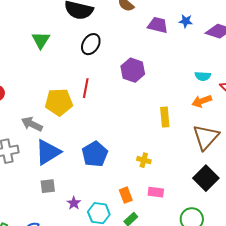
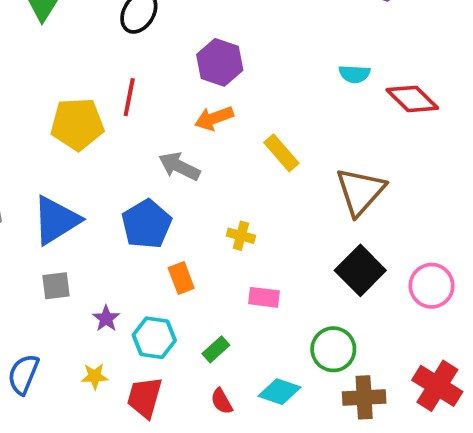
orange arrow: (202, 101) -> (214, 118), moved
yellow rectangle: (165, 117) -> (281, 153), turned -36
gray arrow: (32, 124) -> (179, 166), moved
orange rectangle: (126, 195) -> (181, 278), moved

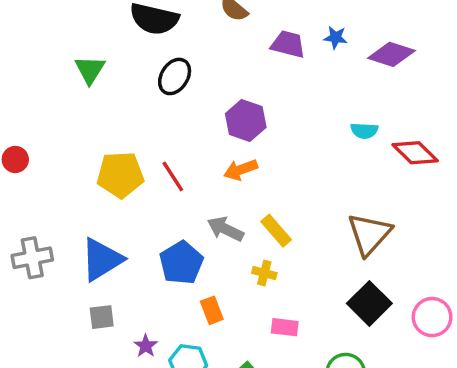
red line: (129, 97) -> (173, 176), moved, turned -44
yellow rectangle: (281, 153) -> (276, 231), moved
gray arrow: (179, 166) -> (225, 229), moved

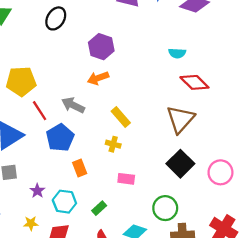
red diamond: (415, 153) -> (194, 82), moved
red line: (173, 176) -> (40, 111), moved
gray arrow: (225, 229) -> (73, 105), moved

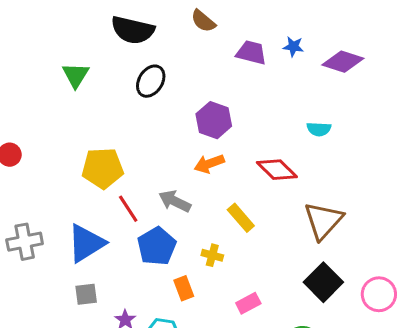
red diamond: (194, 82) -> (277, 170), moved
yellow cross: (113, 144) -> (212, 255), moved
pink rectangle: (126, 179) -> (248, 303), turned -35

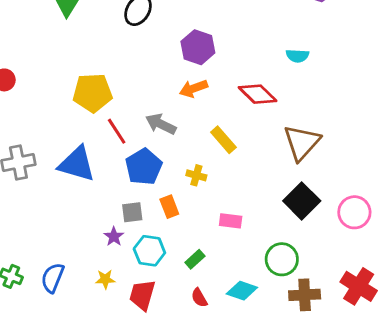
blue triangle: (86, 243) -> (77, 164), turned 48
gray square: (86, 294) -> (132, 212), moved
pink rectangle: (248, 303) -> (231, 221), turned 35

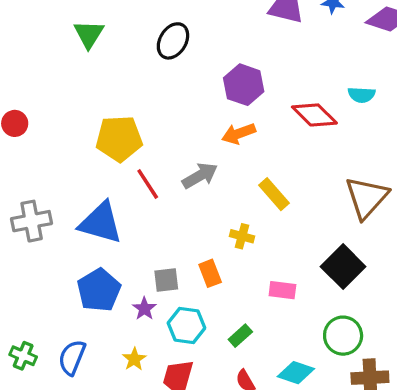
red diamond: (258, 94) -> (314, 115), moved
gray arrow: (161, 124) -> (200, 176), turned 124
blue pentagon: (144, 167) -> (99, 290), moved
black square: (302, 201) -> (343, 267), moved
yellow star: (105, 279) -> (134, 359), turned -30

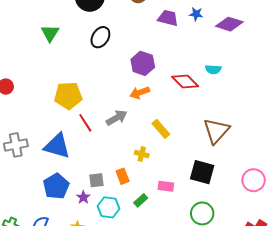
black square: (343, 267) -> (202, 172), turned -30
green rectangle: (240, 336) -> (141, 200), moved

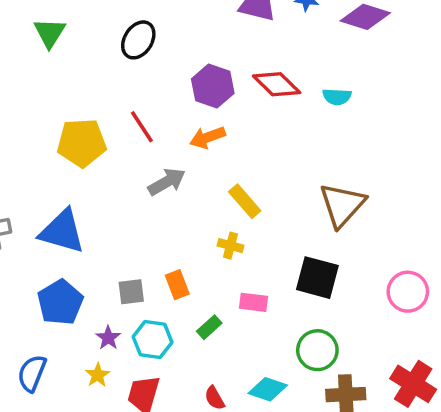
red diamond: (185, 82) -> (277, 84), moved
red line: (85, 123) -> (142, 127), moved
yellow cross: (142, 154) -> (231, 246), moved
purple star: (83, 197) -> (108, 338), moved

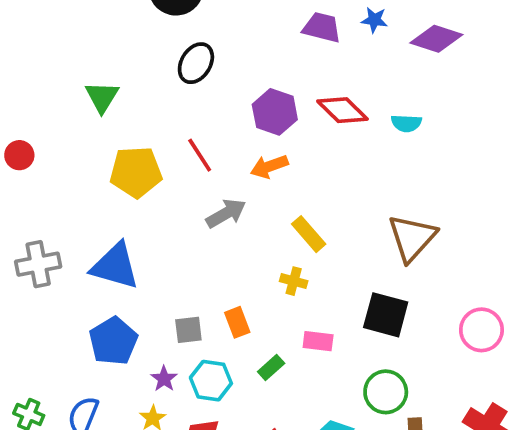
green triangle: (50, 33) -> (102, 97), moved

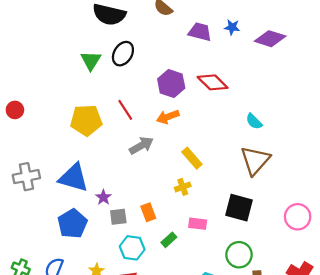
green triangle: (102, 97) -> (91, 61), moved
cyan semicircle: (406, 123) -> (254, 121), moved, turned 42
yellow cross: (294, 281) -> (183, 187), turned -35
purple star: (164, 379) -> (103, 197), moved

